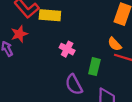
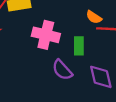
pink cross: (67, 49) -> (46, 35), size x1.6

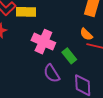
green rectangle: (79, 46) -> (69, 56), turned -49

